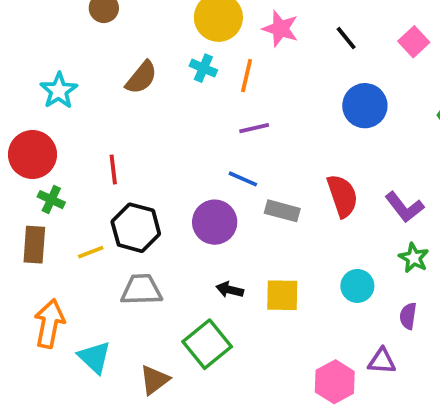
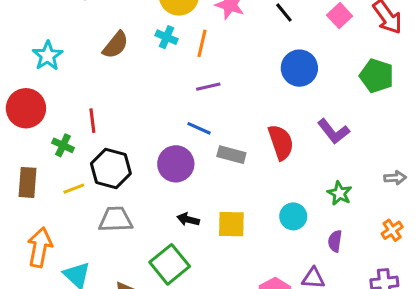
green cross: (51, 200) -> (63, 145), moved
purple L-shape: (404, 207) -> (333, 131), moved

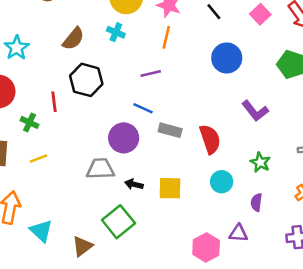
orange line: (202, 43) -> (166, 37), moved
red semicircle: (281, 142) -> (210, 139), moved
black hexagon: (111, 168) -> (86, 80), moved
gray trapezoid: (116, 219) -> (100, 169), moved

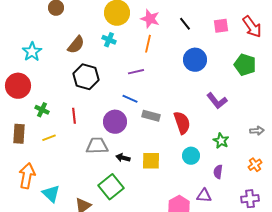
pink square: (260, 14) -> (221, 26), turned 35
red line: (54, 102) -> (74, 116), moved

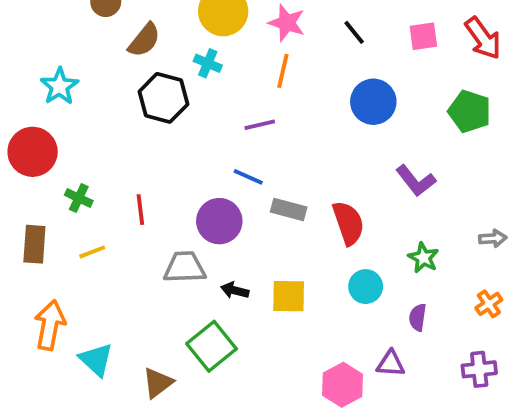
brown semicircle: (76, 45) -> (144, 40), moved
black hexagon: (86, 77) -> (163, 98), moved

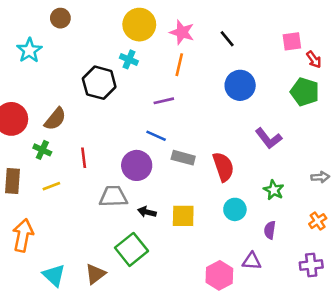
pink square: (423, 36) -> (292, 41), moved
red arrow: (483, 38) -> (314, 59), moved, size x0.6
brown semicircle: (144, 40) -> (55, 119), moved
cyan star: (59, 86) -> (29, 50), moved
cyan triangle: (96, 360) -> (54, 275), moved

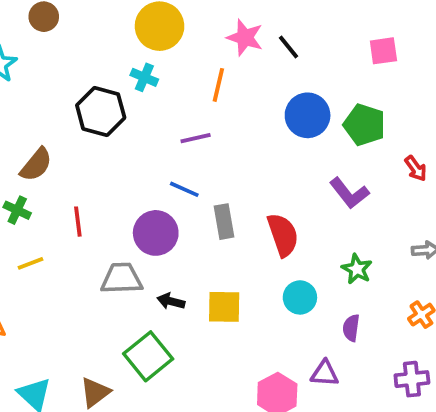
pink star: (182, 32) -> (245, 38), moved
red arrow: (314, 59) -> (416, 168), moved
green pentagon: (305, 92) -> (364, 125), moved
gray rectangle: (183, 158) -> (224, 222), turned 65

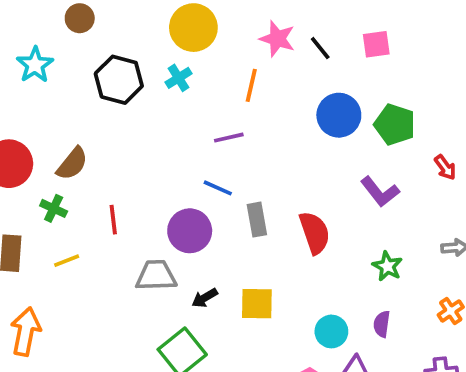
pink square: (383, 51) -> (376, 44), moved
cyan cross: (144, 77) -> (178, 78), turned 35
black hexagon: (101, 112) -> (119, 80), moved
cyan circle: (300, 297) -> (331, 331), moved
black arrow: (171, 301) -> (205, 298), turned -45

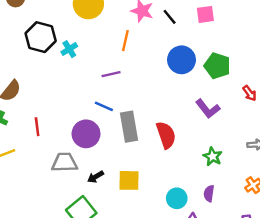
cyan cross: (178, 78) -> (69, 49), moved
gray rectangle: (257, 220) -> (129, 127), size x1.4

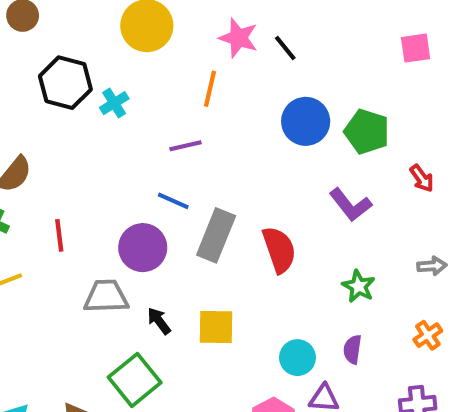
pink square: (205, 14) -> (416, 48), moved
gray rectangle: (129, 127) -> (216, 235), turned 32
black arrow: (96, 177) -> (159, 321), turned 84

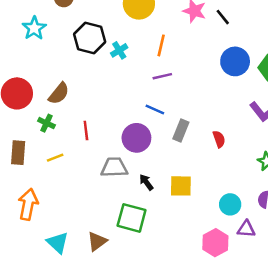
orange line: (210, 89) -> (161, 45), moved
gray rectangle: (216, 235) -> (181, 130), size x0.7
red semicircle: (279, 250) -> (219, 139), size x0.6
green square: (135, 380) -> (132, 218), turned -36

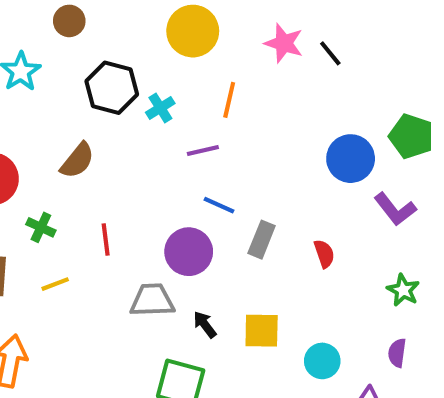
blue circle: (235, 61) -> (351, 159), moved
purple line: (162, 76) -> (203, 150), moved
brown semicircle: (59, 93) -> (77, 161), moved
cyan circle: (230, 204) -> (322, 361), moved

